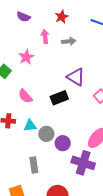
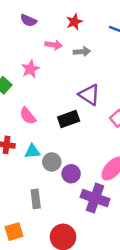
pink arrow: (45, 36) -> (54, 45), turned 104

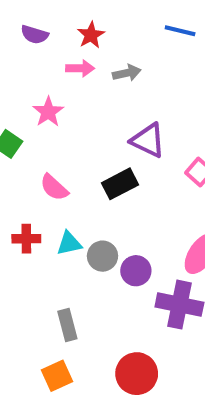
red star: (74, 22) -> (91, 35), moved
gray rectangle: (36, 199) -> (67, 325), moved

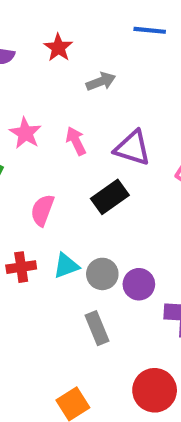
pink arrow: (80, 68) -> (76, 141), moved, turned -108
pink semicircle: (54, 187) -> (42, 210), turned 76
gray rectangle: (67, 325) -> (97, 328), moved

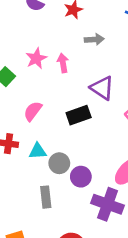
pink arrow: (76, 141) -> (63, 63), moved

